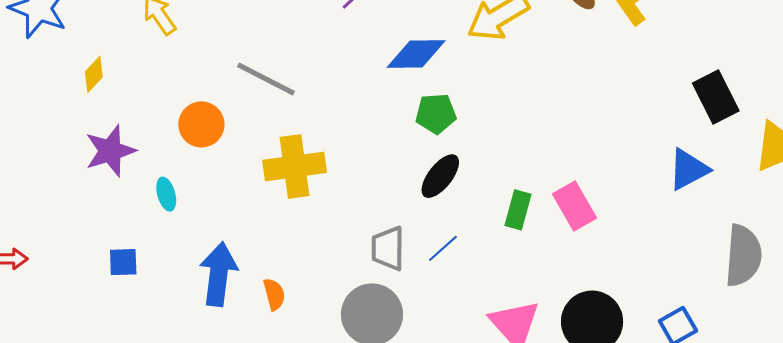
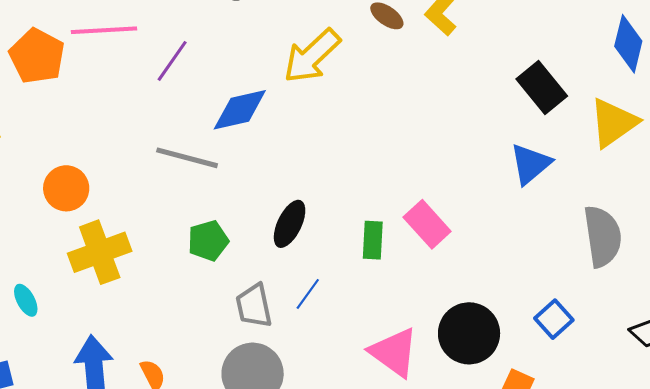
gray line: (266, 79) -> (187, 158), moved
green pentagon: (436, 114) -> (208, 241), moved
orange circle: (201, 124) -> (66, 188), moved
yellow cross: (295, 166) -> (100, 252), moved

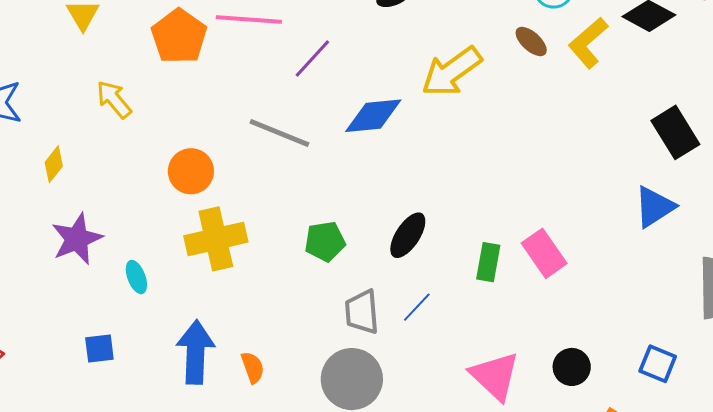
gray line: (187, 158) -> (279, 133), moved
blue square: (554, 319) -> (658, 364), turned -33
black circle: (469, 333) -> (572, 367), size x0.6

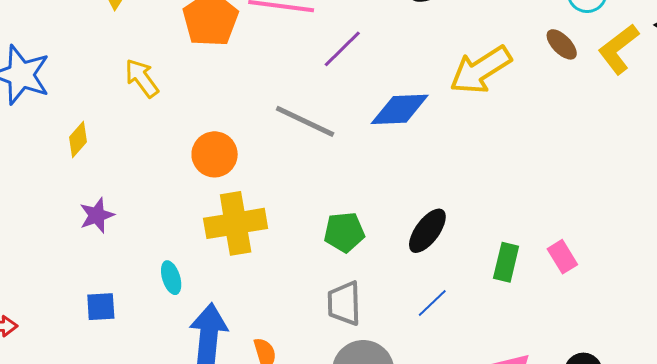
purple star: (77, 239) -> (97, 215), size x0.7
pink rectangle: (544, 253) -> (562, 257), size x0.7
cyan ellipse: (136, 277) -> (171, 278), moved
gray trapezoid: (362, 312) -> (344, 303), moved
blue square: (99, 349) -> (101, 307), moved

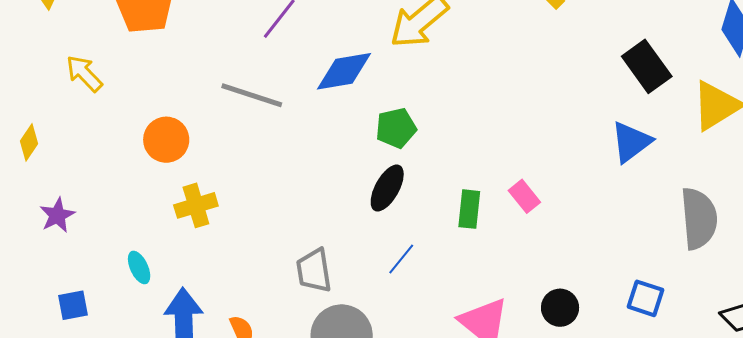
yellow cross: (236, 223) -> (196, 205), size x0.7
green pentagon: (344, 232) -> (396, 128), moved

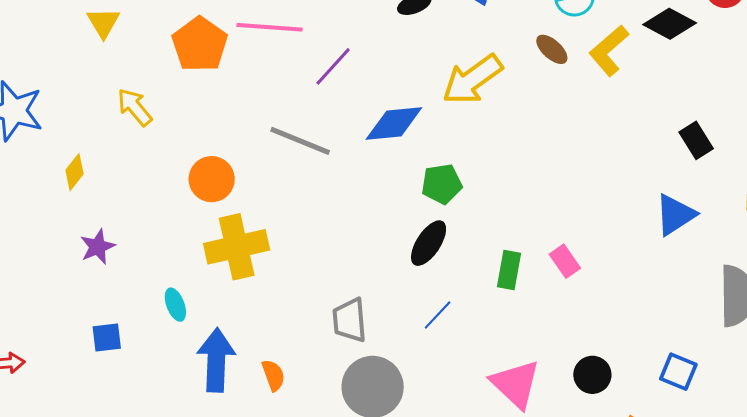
black rectangle: (647, 66) -> (696, 140), size x0.7
yellow cross: (196, 205) -> (237, 247), size x1.5

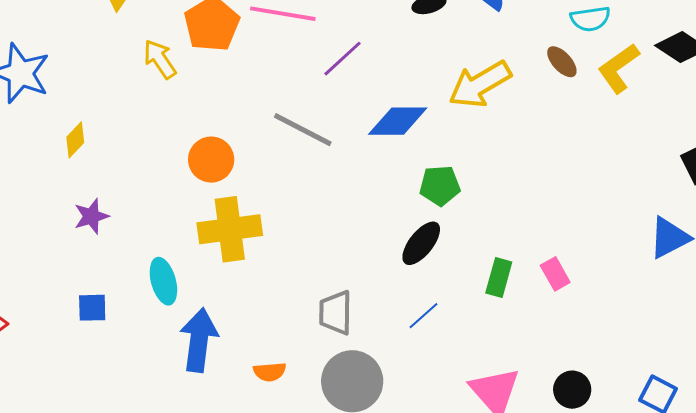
yellow arrow: (135, 107) -> (160, 59), moved
cyan ellipse: (175, 305) -> (163, 281), size x1.4
orange semicircle: (273, 375) -> (270, 372), moved, turned 100

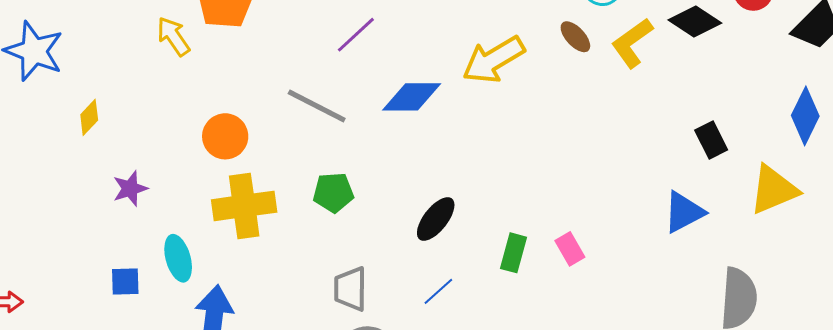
green pentagon: (440, 186) -> (333, 192), moved
purple star: (91, 216) -> (130, 189), moved
blue square: (92, 308) -> (125, 281), moved

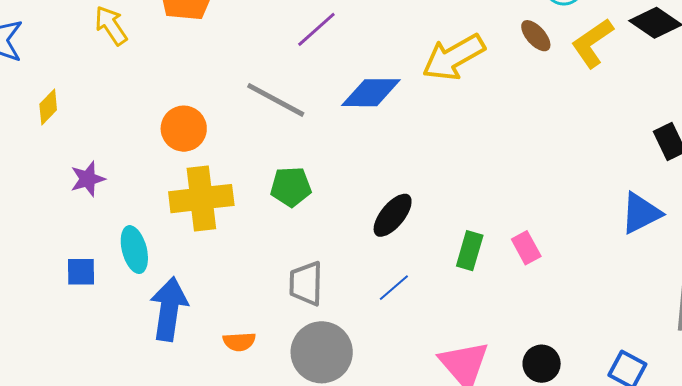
yellow arrow: (173, 36) -> (111, 25), moved

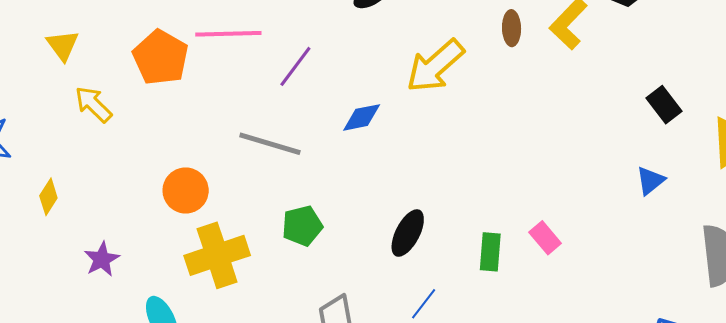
brown ellipse: (536, 36) -> (512, 28), turned 52
blue diamond: (371, 93) -> (362, 117), size x0.7
blue triangle: (641, 213) -> (650, 181), size x0.7

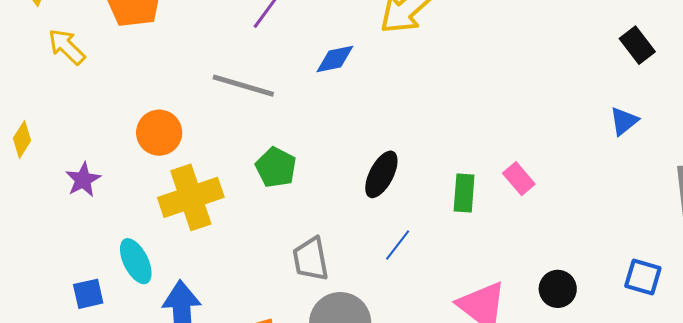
green pentagon: (302, 226) -> (276, 167), turned -30
purple star: (102, 259) -> (83, 180), moved

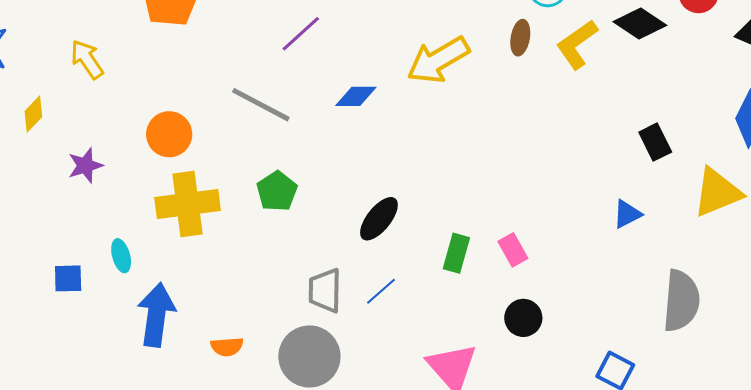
yellow arrow: (67, 47) -> (87, 59), moved
gray trapezoid: (311, 259) -> (325, 291), moved
cyan ellipse: (136, 261) -> (121, 256), size x0.7
black circle: (558, 289) -> (523, 318), moved

